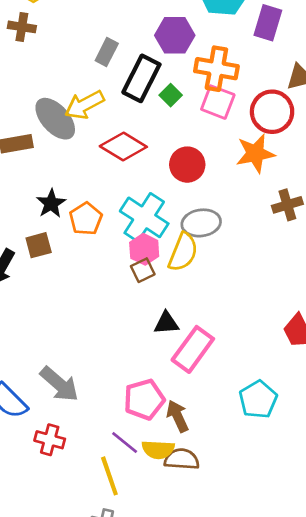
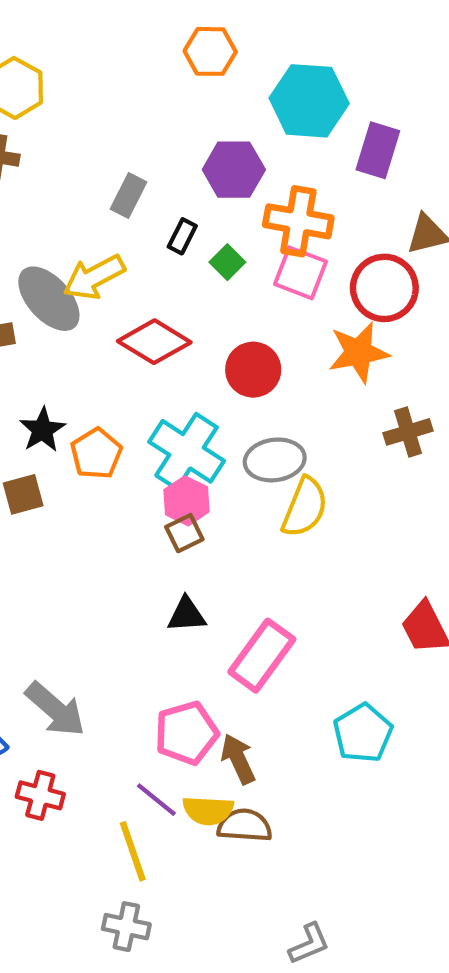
black rectangle: (141, 78) -> (182, 236), size x0.5
yellow semicircle: (183, 252) -> (305, 507), moved
black triangle: (166, 323) -> (187, 615), moved

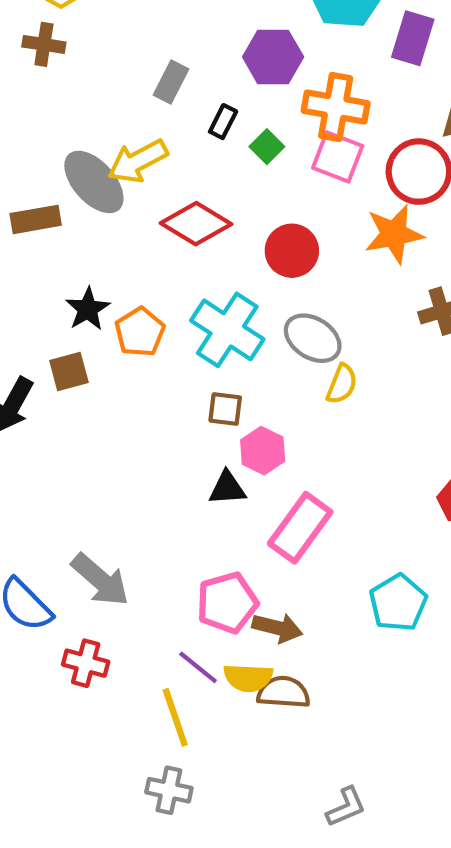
gray ellipse: (275, 460) -> (313, 338), turned 40
pink hexagon: (187, 501) -> (263, 451), moved
yellow semicircle: (305, 507) -> (342, 384), size x0.7
brown square: (184, 533) -> (225, 409), turned 33
brown arrow: (238, 759) -> (277, 628), turned 129

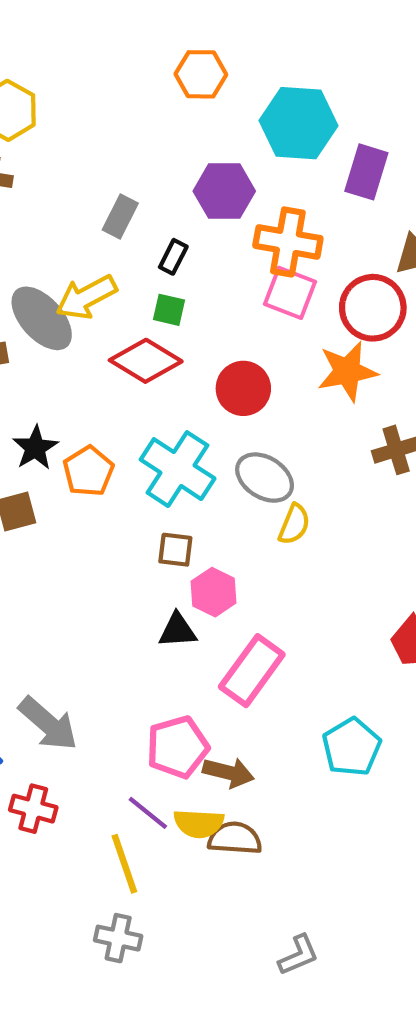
green square: (267, 147) -> (169, 310), moved, turned -32

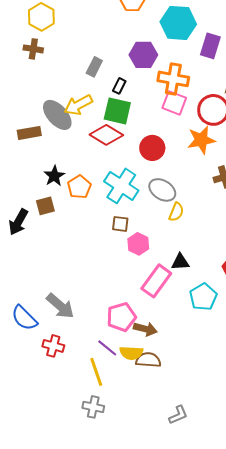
green square: (169, 310) -> (117, 111), size x1.8
black triangle: (178, 630) -> (180, 262), moved
cyan pentagon: (352, 747) -> (203, 297), moved

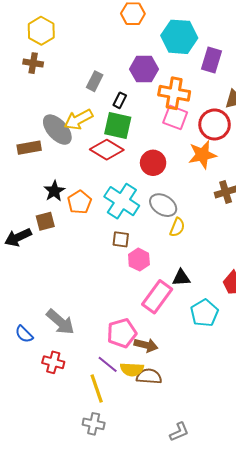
black arrow: (18, 222) -> (18, 237), turned 36
blue semicircle: (24, 318) -> (24, 334), size x0.7

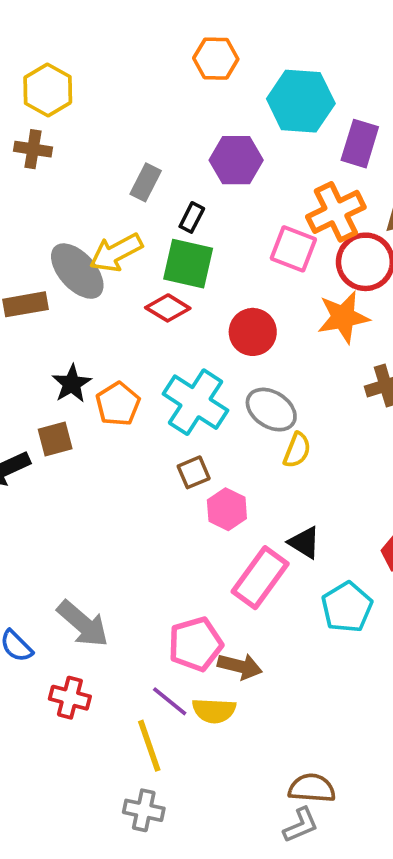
orange cross: (174, 93) -> (336, 212), moved, turned -36
red diamond: (107, 150) -> (168, 308), size x0.7
brown square: (121, 239) -> (194, 472), turned -30
black triangle: (181, 278) -> (304, 543), turned 36
brown semicircle: (149, 376) -> (312, 788), moved

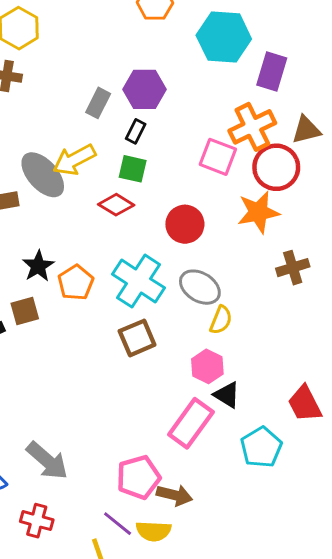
purple hexagon: (236, 160) -> (145, 89), moved
green square: (188, 264) -> (133, 169), size x0.7
brown square: (194, 472) -> (137, 338), size x1.4
pink hexagon: (227, 509) -> (207, 366), moved

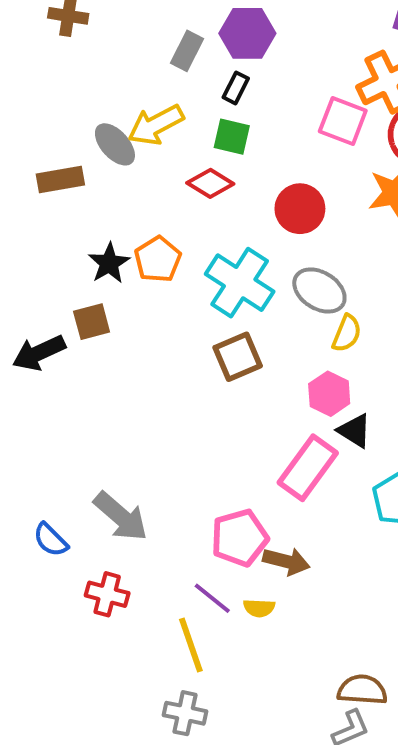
gray ellipse: (43, 175) -> (115, 144), size x0.7
orange pentagon: (76, 283) -> (158, 259), moved
yellow semicircle: (154, 531) -> (259, 608), size x0.7

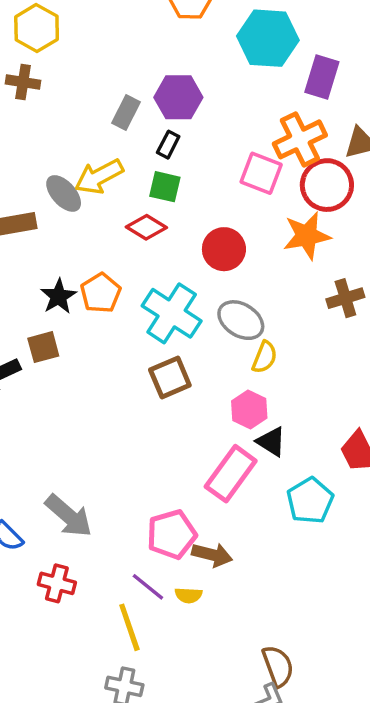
brown semicircle: (362, 690) -> (278, 666), turned 66

